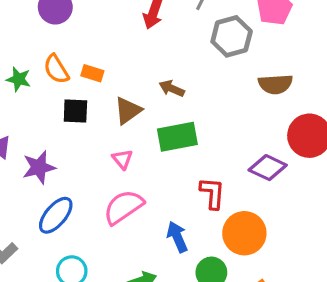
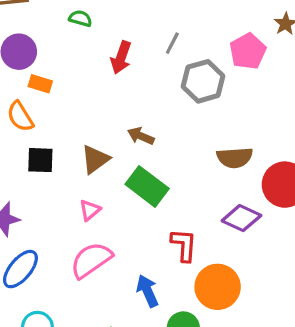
orange rectangle: (92, 73) -> (40, 84), moved
brown semicircle: (275, 84) -> (235, 158), moved
green rectangle: (177, 137) -> (147, 186), turned 48
pink triangle: (122, 159) -> (90, 210), turned 30

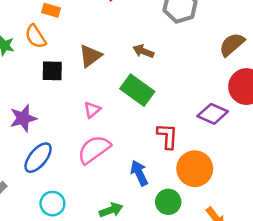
brown arrow: (141, 136) -> (143, 51), moved
brown semicircle: (235, 158) -> (232, 45), moved, turned 144
brown triangle: (95, 159) -> (90, 56), moved

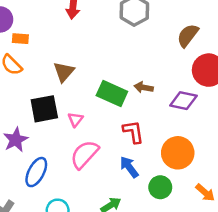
brown arrow: (143, 51) -> (144, 87), moved
black square: (52, 71) -> (44, 109), moved, size x1.4
red L-shape: (167, 136) -> (133, 132), moved

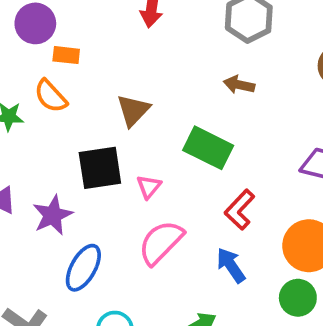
brown arrow: (144, 87) -> (239, 85), moved
red L-shape: (133, 132) -> (240, 210), turned -130
green circle: (160, 187) -> (298, 298), moved

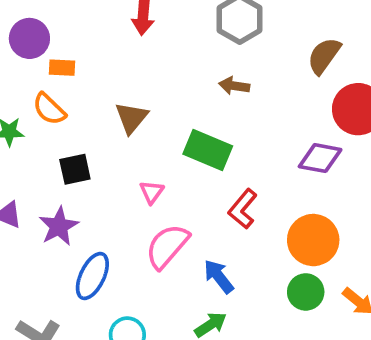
black square: (100, 168) -> (75, 169), moved, size x0.7
blue arrow: (231, 265) -> (219, 276), moved

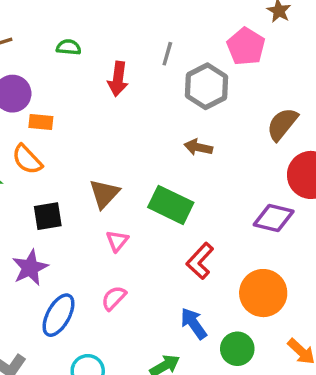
brown triangle: (131, 118) -> (104, 194), moved
pink semicircle: (167, 246) -> (114, 298), moved, size x0.6
blue arrow: (219, 276) -> (194, 323), moved
green circle: (306, 292) -> (237, 349), moved

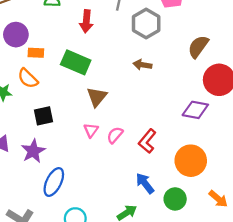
brown triangle: (104, 194) -> (97, 97), moved
green rectangle: (171, 205) -> (76, 62), moved
pink semicircle: (114, 298) -> (115, 135), moved

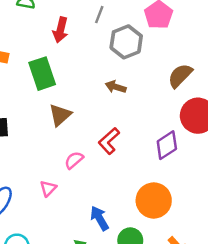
green rectangle: (76, 62) -> (42, 74), turned 40
purple diamond: (195, 110) -> (167, 145), turned -52
pink triangle: (91, 130) -> (48, 188), moved
red L-shape: (147, 141) -> (109, 141), moved

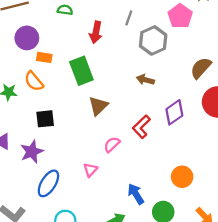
purple diamond: (167, 145) -> (174, 112), moved
orange circle: (154, 200) -> (182, 177), size x0.7

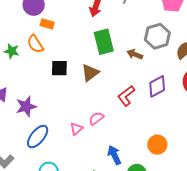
gray hexagon: (153, 40) -> (157, 36), moved
green rectangle: (81, 71) -> (104, 42), moved
black square: (45, 119) -> (59, 68), moved
pink semicircle: (112, 144) -> (96, 118), moved

